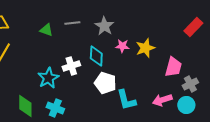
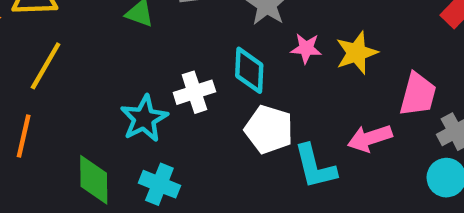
pink arrow: (162, 100) -> (370, 138), moved

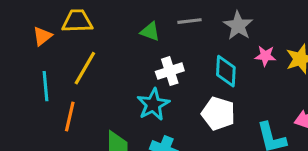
white cross: (194, 92) -> (170, 71), moved
white pentagon: (269, 129) -> (218, 114), moved

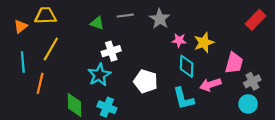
cyan diamond: (226, 71) -> (187, 66), moved

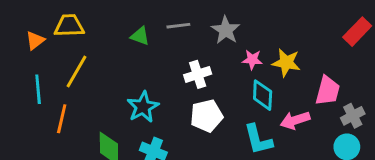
yellow star: (204, 43) -> (286, 63), turned 30
white cross: (111, 51) -> (198, 74), moved
white pentagon: (146, 81) -> (206, 116), turned -30

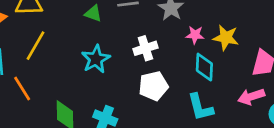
cyan star: (143, 107) -> (96, 59), moved
orange line: (62, 119) -> (22, 89), turned -45
pink arrow: (295, 120) -> (251, 97), moved

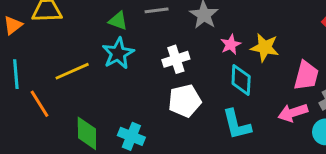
pink star: (195, 35) -> (231, 44), turned -30
yellow line: (36, 46) -> (72, 71), moved, turned 36
cyan star: (96, 59) -> (118, 53), moved

